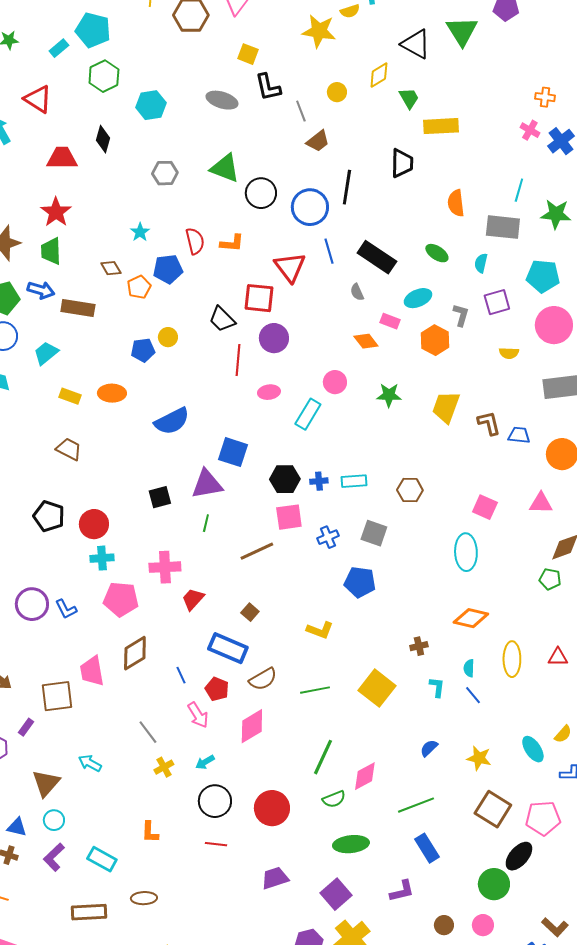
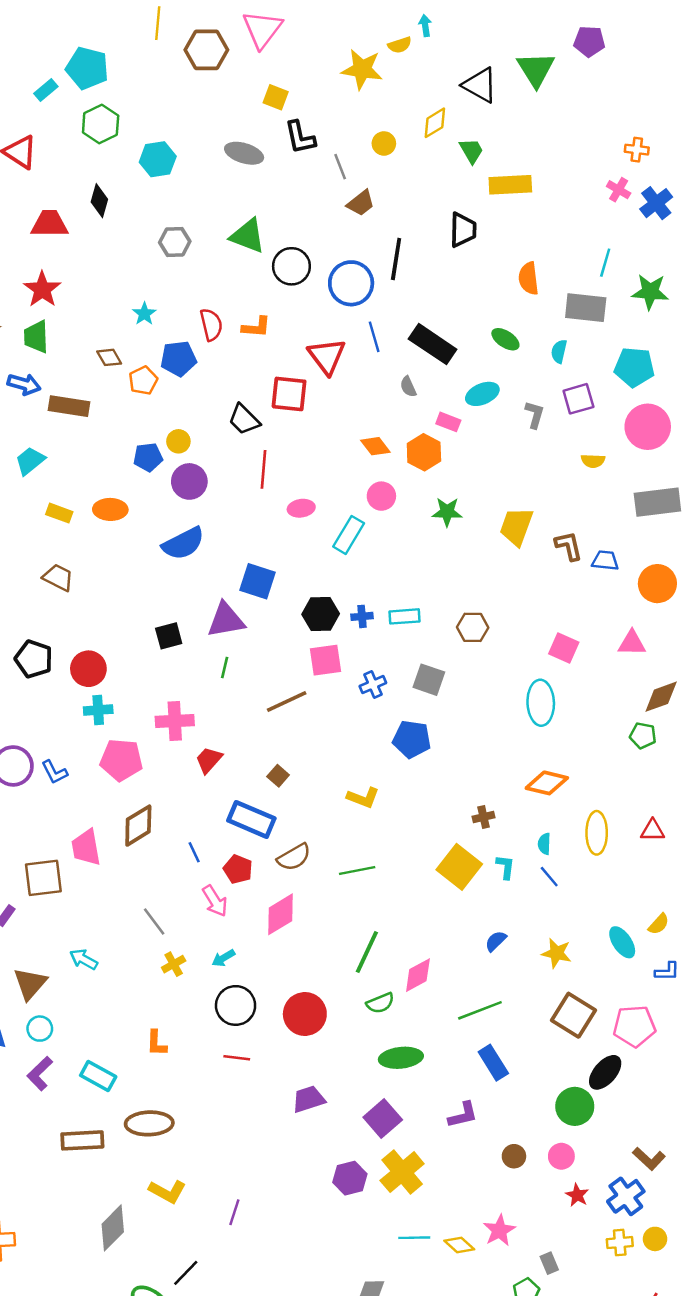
purple circle: (274, 338) -> (189, 481), moved
orange hexagon: (435, 340) -> (424, 452), moved
orange diamond: (366, 341) -> (375, 446), moved
yellow square: (377, 688) -> (459, 867), moved
brown ellipse: (144, 898) -> (149, 1123), size x1.5

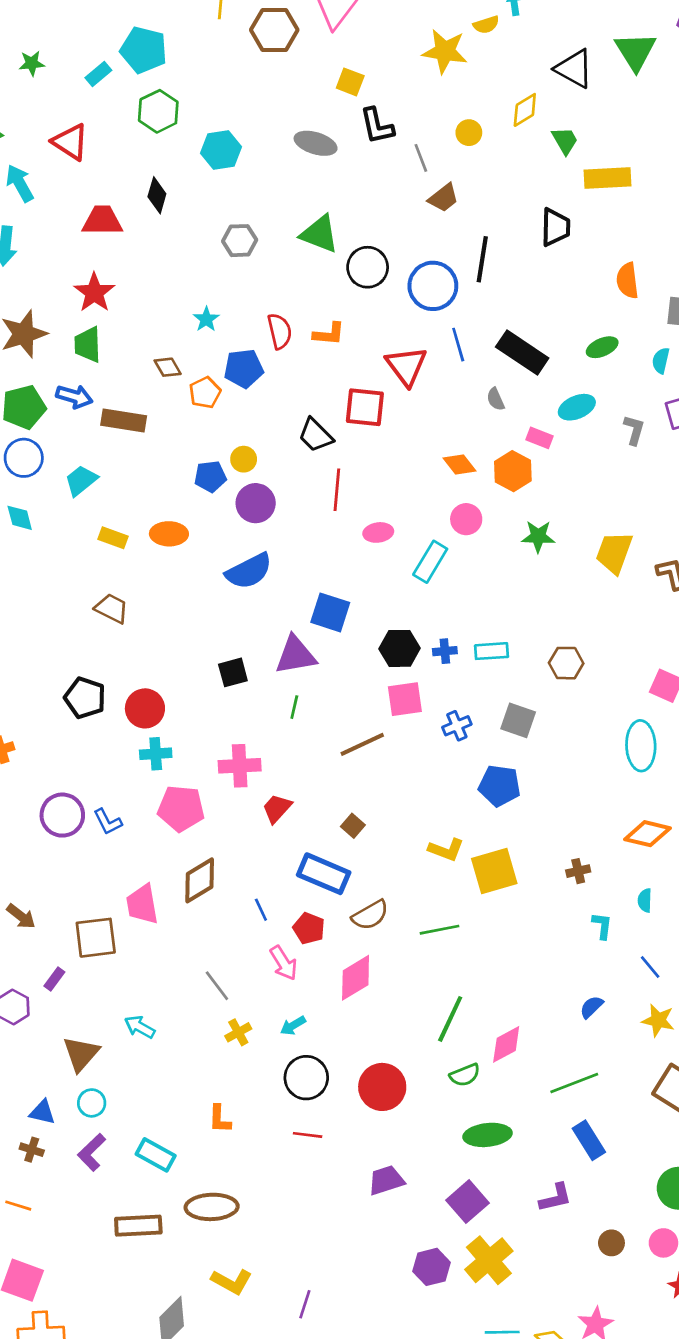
green ellipse: (505, 339) -> (602, 347), turned -56
yellow square: (459, 867) -> (494, 871), moved, turned 36
blue line: (549, 877) -> (650, 967), moved

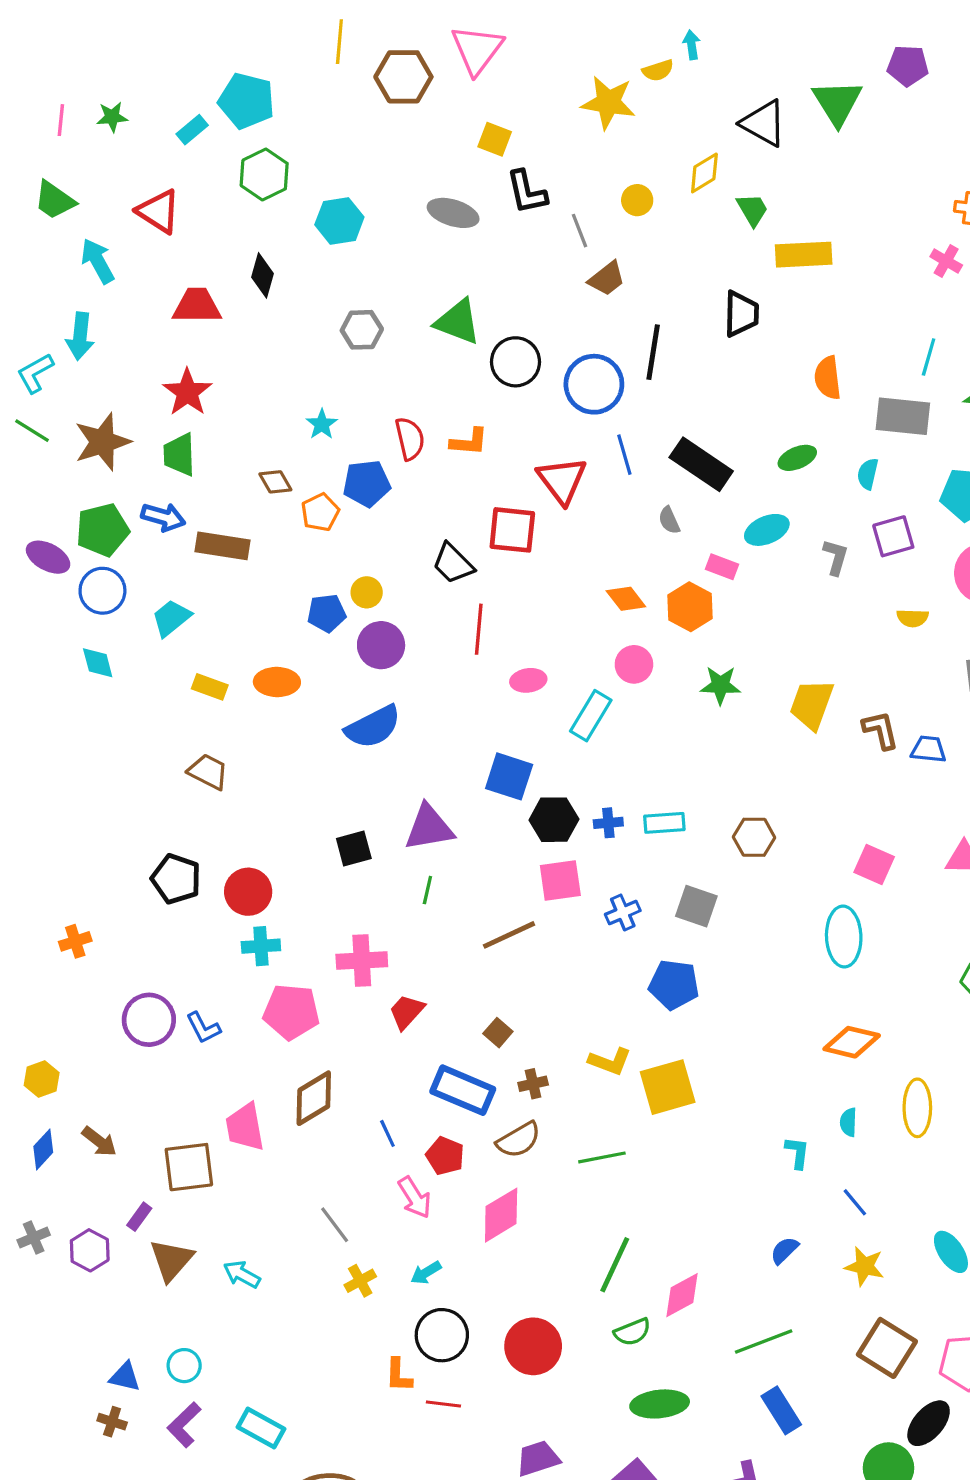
blue square: (330, 612) -> (509, 776), moved
brown cross: (578, 871) -> (533, 1084), moved
brown triangle: (81, 1054) -> (171, 1260), moved
orange L-shape: (220, 1119) -> (399, 1375), moved

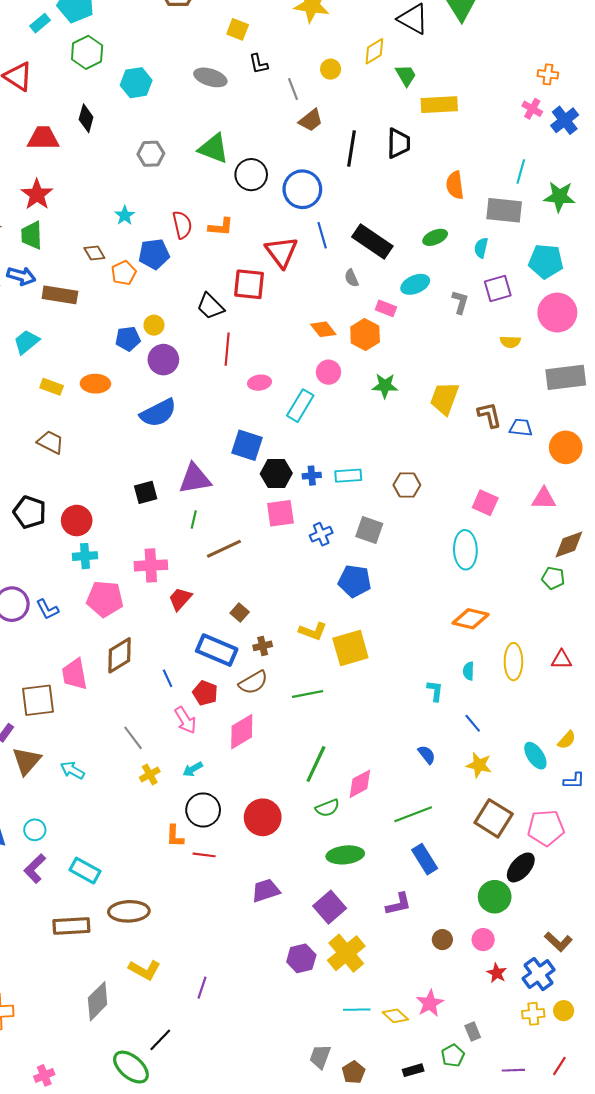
black L-shape: (527, 192) -> (258, 64), size x0.7
black line: (653, 352) -> (351, 148), moved
brown line: (509, 935) -> (224, 549), moved
blue semicircle: (784, 1250) -> (427, 755), turned 96

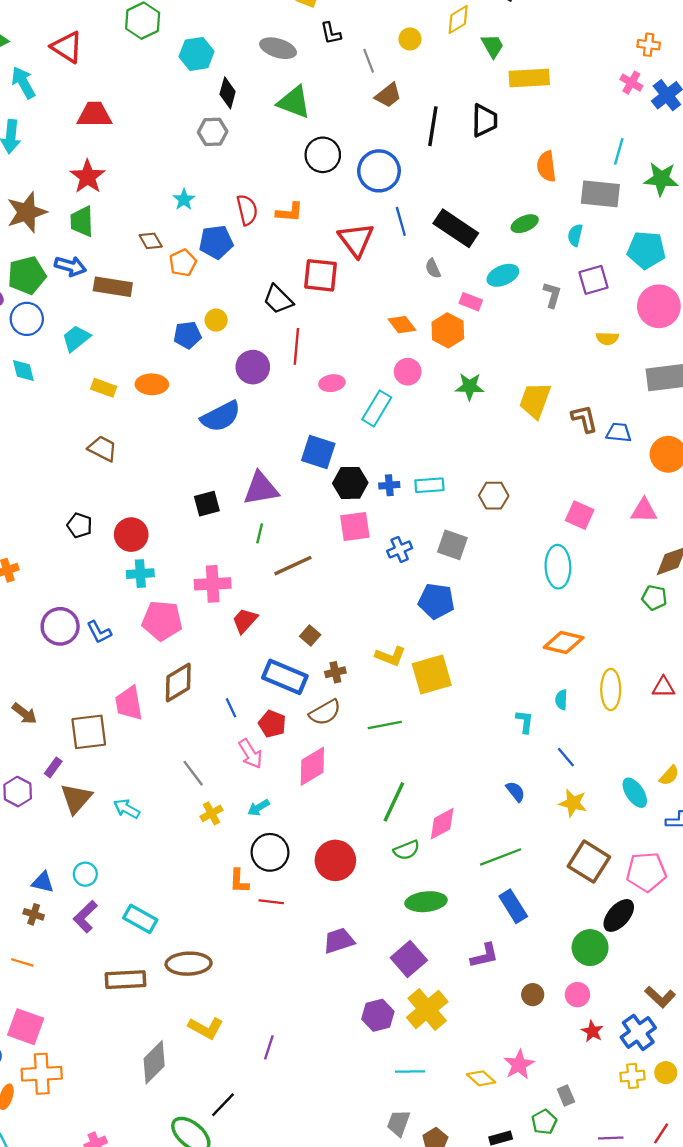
black diamond: (86, 118) -> (228, 93), moved
green triangle: (214, 148) -> (294, 102), moved
purple circle: (163, 360) -> (253, 367), moved
black pentagon: (30, 512) -> (80, 525), size x0.7
cyan line: (357, 1010) -> (410, 1071), moved

